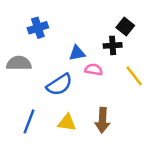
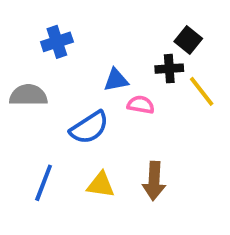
yellow line: (134, 76) -> (202, 91), moved

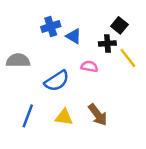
blue cross: (57, 42) -> (51, 27), moved
blue triangle: (116, 80) -> (74, 36), moved, turned 42
brown arrow: (154, 181) -> (98, 115), turned -40

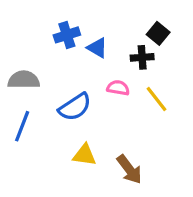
yellow line: (128, 58) -> (157, 99), moved
brown arrow: (98, 115) -> (129, 169), moved
blue line: (28, 116) -> (22, 126), moved

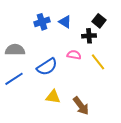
blue triangle: (97, 48) -> (65, 22), moved
blue line: (22, 126) -> (14, 79), turned 36

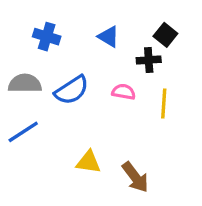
blue cross: (42, 22) -> (47, 37), moved, turned 35
yellow line: (98, 62) -> (164, 104), turned 42
blue semicircle: (47, 67) -> (72, 90), moved

